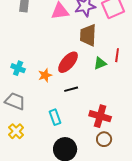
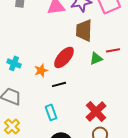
red line: (117, 55) -> (113, 50), turned 72
black line: (71, 89) -> (59, 84), moved
red cross: (100, 116) -> (96, 111), turned 30

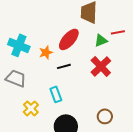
cyan cross: (14, 63) -> (19, 45), size x1.5
red cross: (96, 111) -> (101, 66), moved
yellow cross: (12, 126) -> (31, 108), moved

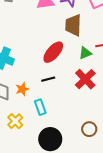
orange star: (46, 52) -> (22, 89), moved

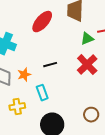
red ellipse: (53, 52) -> (42, 22), moved
yellow cross: (15, 121) -> (17, 107), turned 35

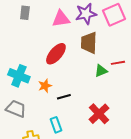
red cross: (87, 65) -> (99, 114), moved
orange star: (24, 75) -> (45, 86), moved

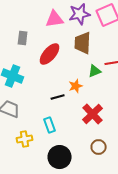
gray rectangle: (25, 13) -> (23, 38), moved
orange star: (45, 86) -> (76, 86), moved

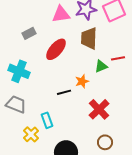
gray rectangle: (23, 38) -> (29, 33), turned 56
cyan rectangle: (50, 125) -> (47, 120), moved
yellow cross: (25, 139) -> (31, 134), turned -35

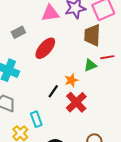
brown trapezoid: (89, 38) -> (92, 35), moved
black line: (64, 92) -> (53, 91), turned -40
red cross: (99, 109) -> (76, 102), moved

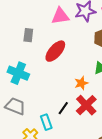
gray rectangle: (18, 32) -> (28, 35), turned -56
black line: (53, 91) -> (63, 108), moved

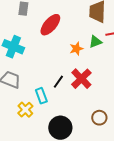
orange star: (81, 83) -> (76, 49), moved

